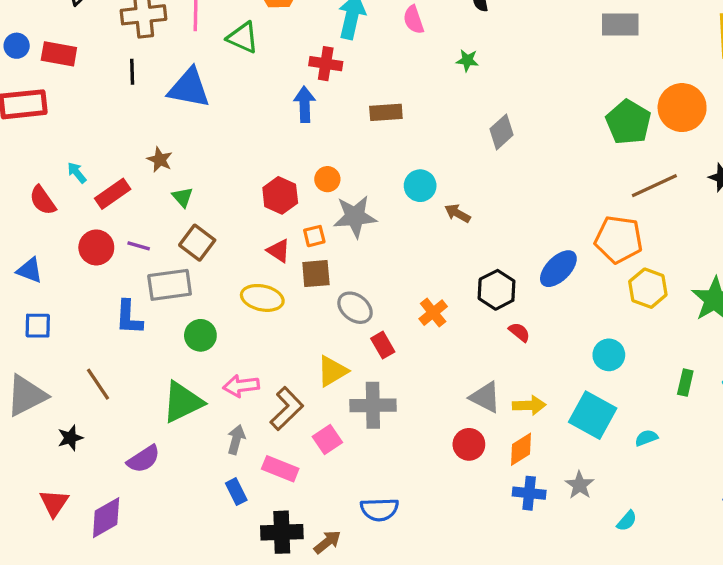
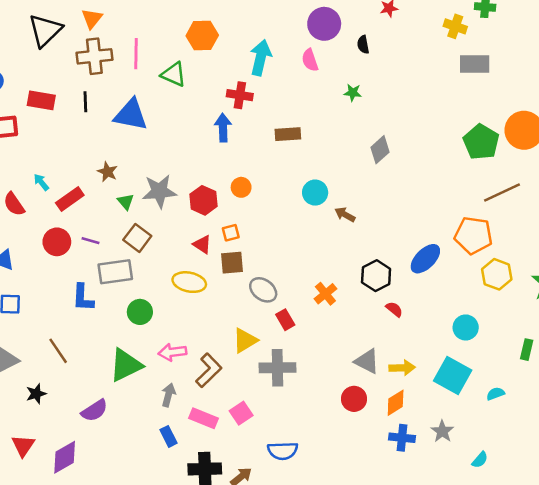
red rectangle: (59, 54) -> (41, 100), moved
gray star: (355, 217) -> (159, 191), moved
pink square: (327, 439) -> (241, 413), moved

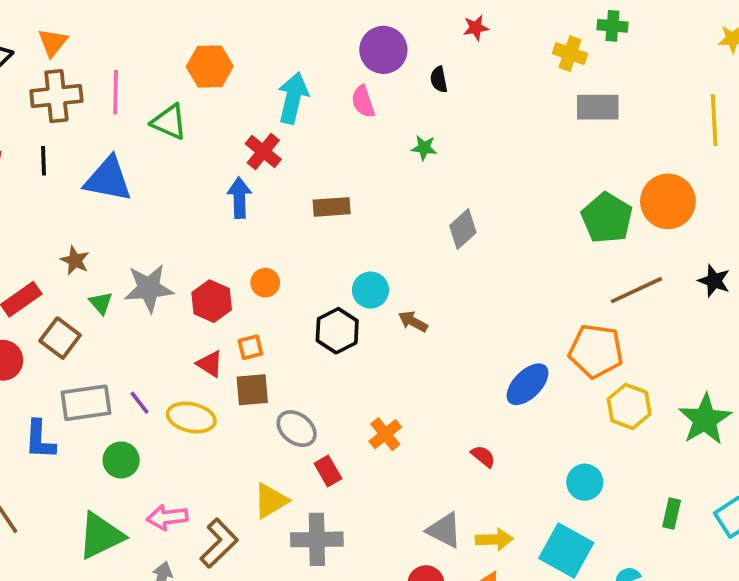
red cross: (240, 95) -> (263, 151), turned 30
brown square: (137, 238) -> (60, 338), moved
purple line: (91, 241) -> (140, 403), moved, turned 36
black hexagon: (376, 276) -> (337, 331), moved

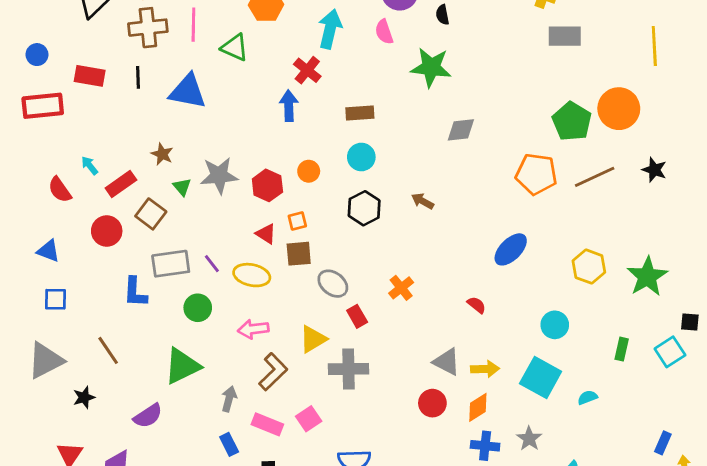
green star: (424, 148) -> (431, 67), size x2.0
gray diamond: (463, 229) -> (461, 130), turned 36
cyan circle: (370, 290) -> (361, 157), moved
orange pentagon: (596, 351) -> (536, 174), moved
pink arrow: (167, 517) -> (253, 329), moved

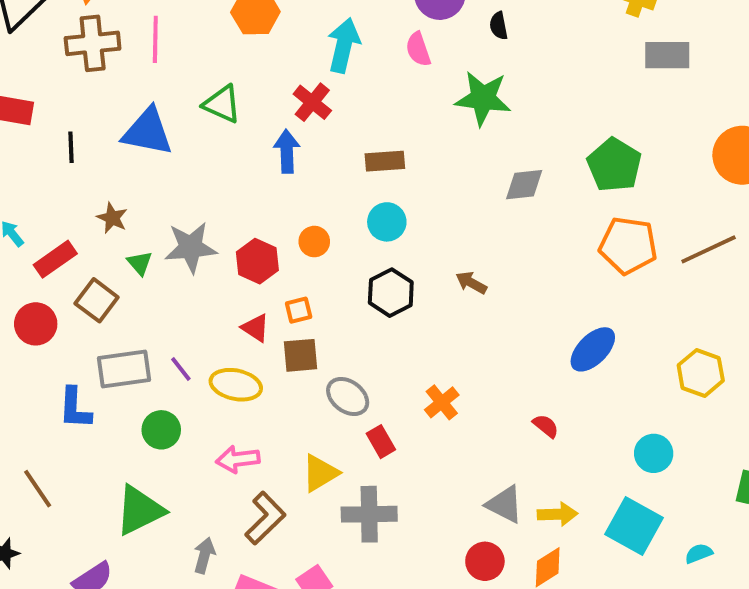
green triangle: (235, 47) -> (222, 104), moved
black line: (138, 77) -> (71, 147), moved
green pentagon: (572, 121) -> (614, 165), moved

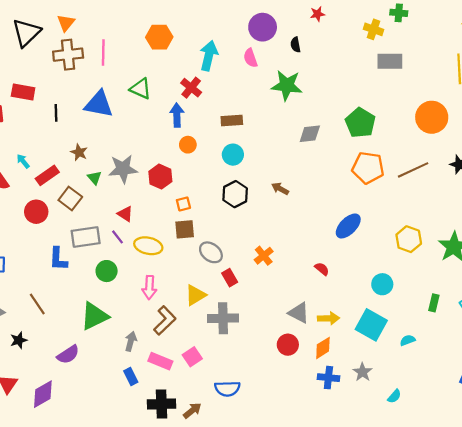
orange circle: (314, 242) -> (188, 145), moved
red triangle: (255, 328) -> (125, 214), moved
pink arrow: (238, 459) -> (149, 288), turned -80

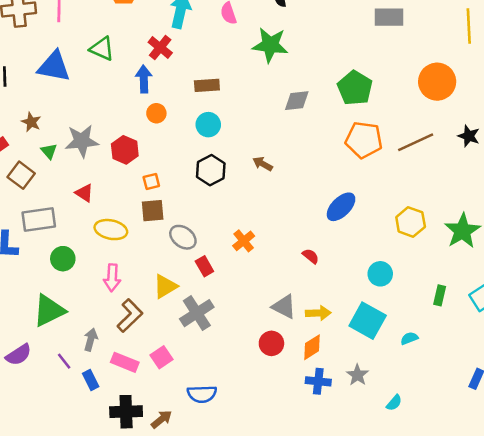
purple line: (118, 237) -> (64, 361), moved
gray cross: (223, 318) -> (197, 313), turned -32

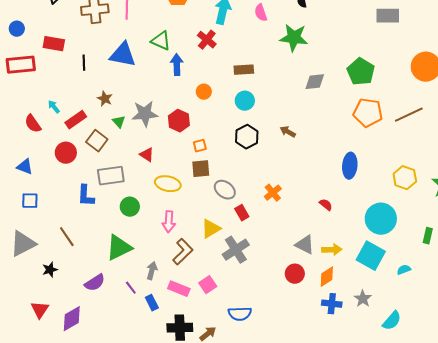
blue arrow: (144, 79) -> (177, 65), moved
blue ellipse: (341, 207) -> (350, 166), turned -40
cyan circle: (380, 274) -> (381, 219), size x1.6
cyan semicircle: (394, 403) -> (392, 321), size x1.5

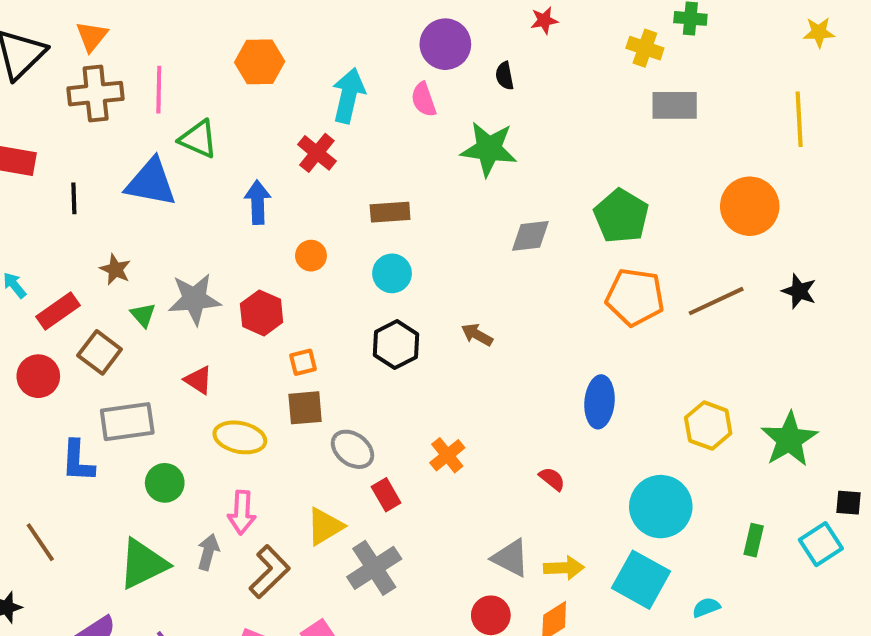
green triangle: (161, 41) -> (198, 139), moved
gray arrow: (152, 271) -> (208, 552), moved

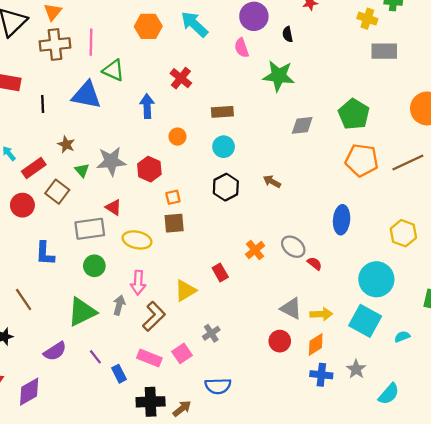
cyan arrow: (349, 96) -> (194, 24), moved, turned -60
gray rectangle: (127, 422) -> (90, 229), moved
gray ellipse: (352, 449) -> (293, 247), moved
gray cross: (374, 568) -> (211, 333), moved, size x0.6

